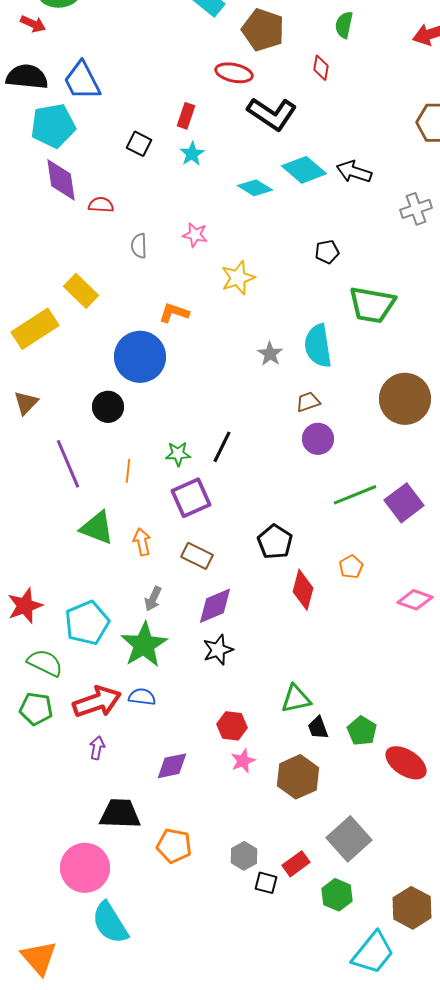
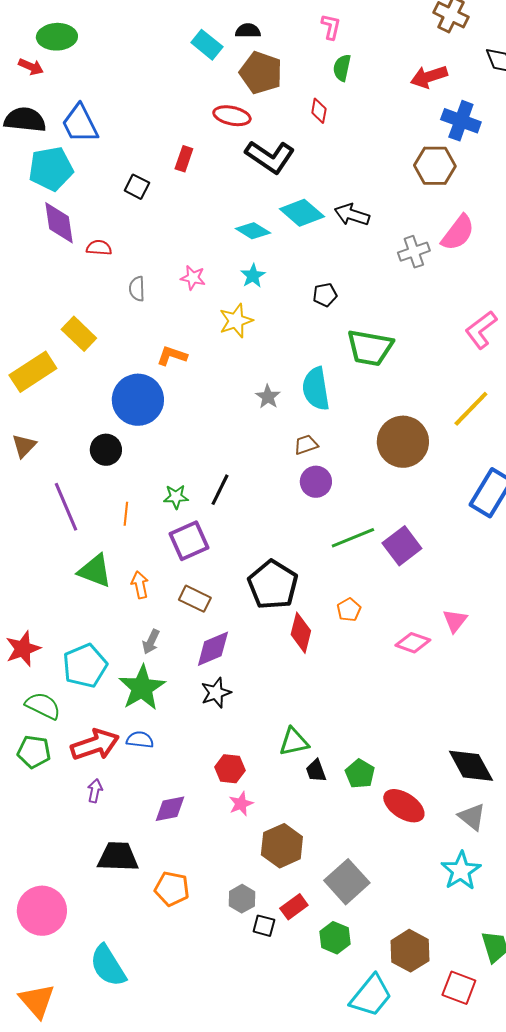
cyan star: (192, 154) -> (253, 276), moved
black pentagon: (275, 542) -> (273, 585), size x1.4
brown hexagon: (298, 777) -> (282, 846), moved
pink circle: (85, 868) -> (42, 911), moved

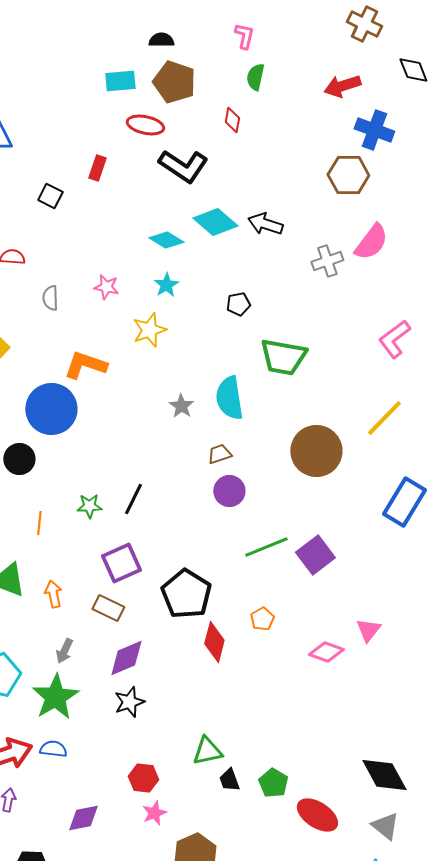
cyan rectangle: (207, 45) -> (120, 81), moved, turned -44
orange L-shape: (172, 356) -> (85, 365), size x1.4
purple square: (189, 541) -> (121, 563), moved

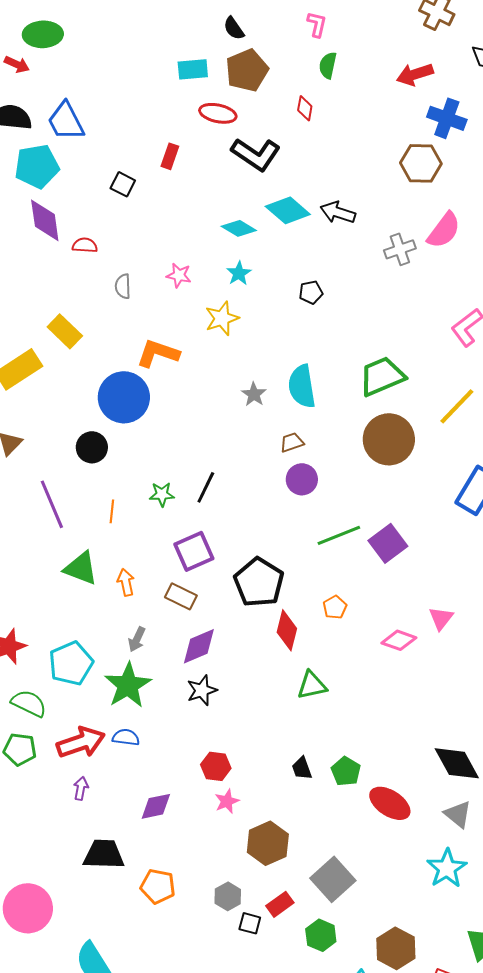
black semicircle: (161, 40) -> (234, 28), turned -125
brown pentagon: (174, 82) -> (247, 70), turned 30
green trapezoid: (283, 357) -> (382, 376), moved, turned 147
green triangle: (207, 751) -> (312, 685), moved

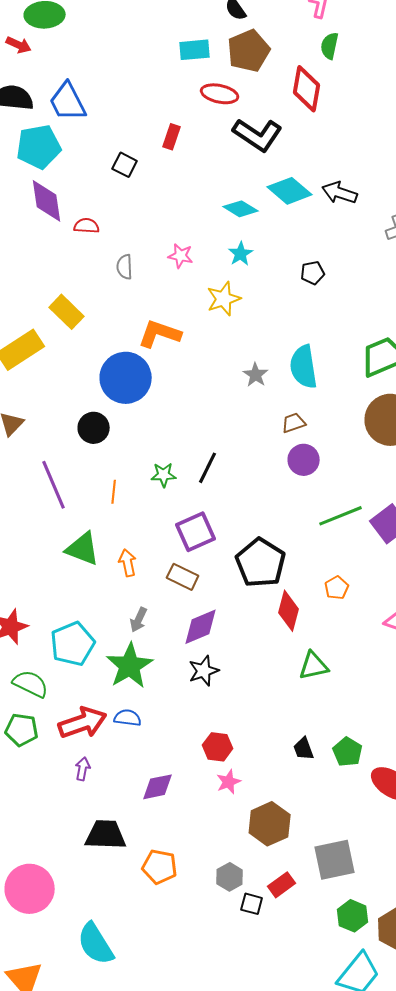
red diamond: (305, 108) -> (307, 89), size x1.8
gray square: (333, 879) -> (335, 860), turned 30
green hexagon: (321, 935) -> (353, 916), moved

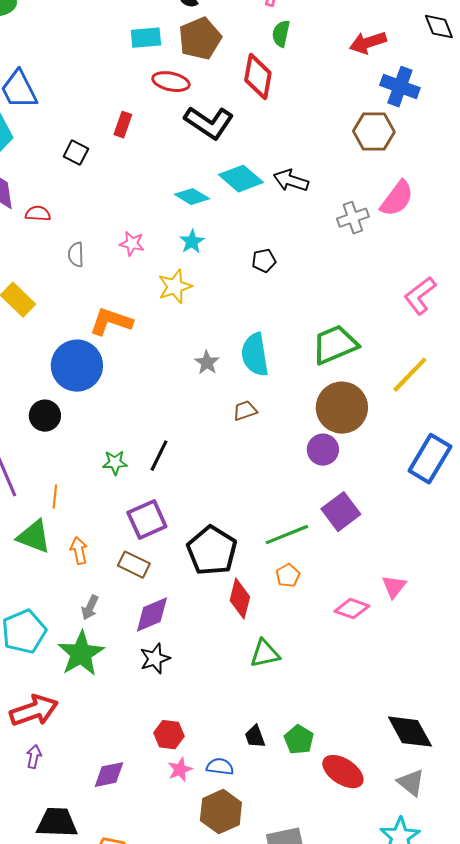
purple circle: (304, 460) -> (323, 450), moved
orange line: (114, 492) -> (55, 497), moved
green line: (341, 516) -> (287, 535), moved
blue semicircle: (128, 718) -> (220, 767), moved

